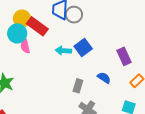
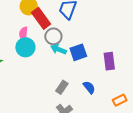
gray circle: (74, 15) -> (53, 36), moved
cyan circle: (17, 33) -> (25, 47), moved
purple rectangle: (124, 56) -> (109, 61), moved

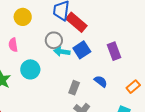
red rectangle: (41, 18) -> (76, 22), moved
pink semicircle: (23, 34) -> (13, 45), moved
cyan circle: (25, 47) -> (30, 69), moved

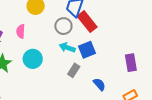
gray circle: (54, 40) -> (63, 26), moved
purple rectangle: (114, 51) -> (131, 63), moved
gray rectangle: (74, 88) -> (74, 70), moved

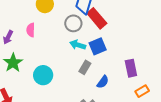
cyan circle: (33, 59) -> (43, 75), moved
purple rectangle: (131, 63) -> (131, 68), moved
blue semicircle: (99, 84) -> (103, 82), moved, turned 80

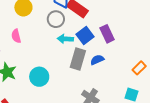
gray rectangle: (85, 67) -> (78, 59), size x1.5
purple rectangle: (131, 68) -> (107, 34), moved
blue semicircle: (103, 82) -> (97, 60), moved, turned -136

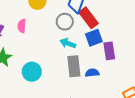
blue square: (85, 36) -> (94, 38), moved
gray rectangle: (78, 59) -> (74, 66), turned -40

